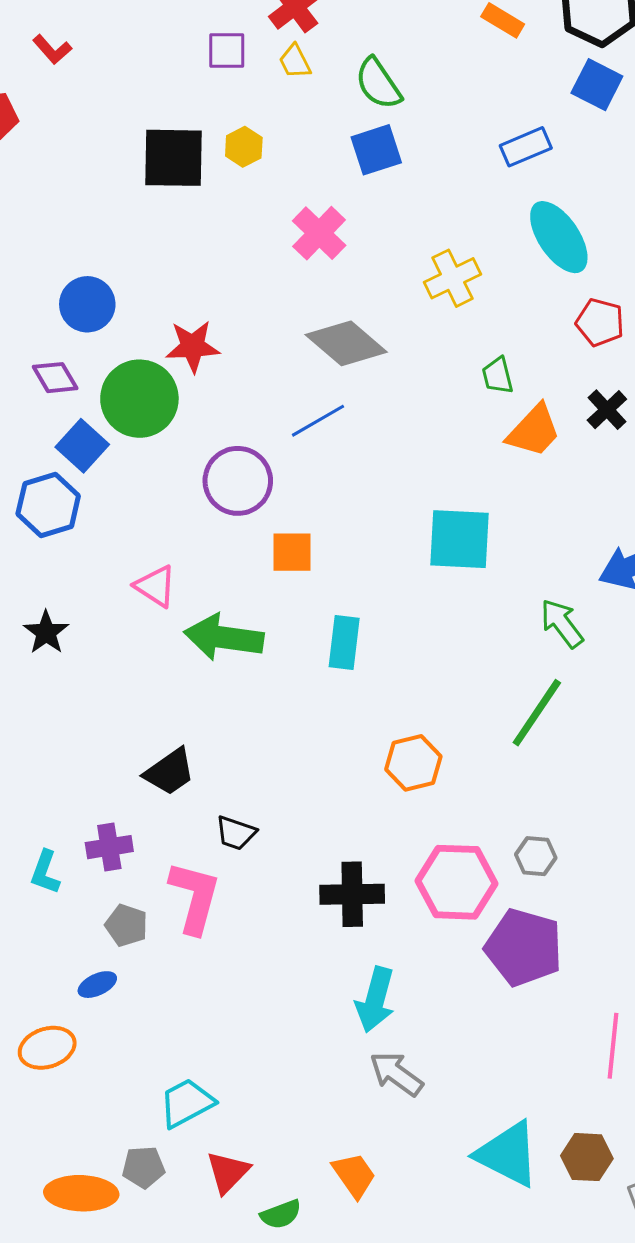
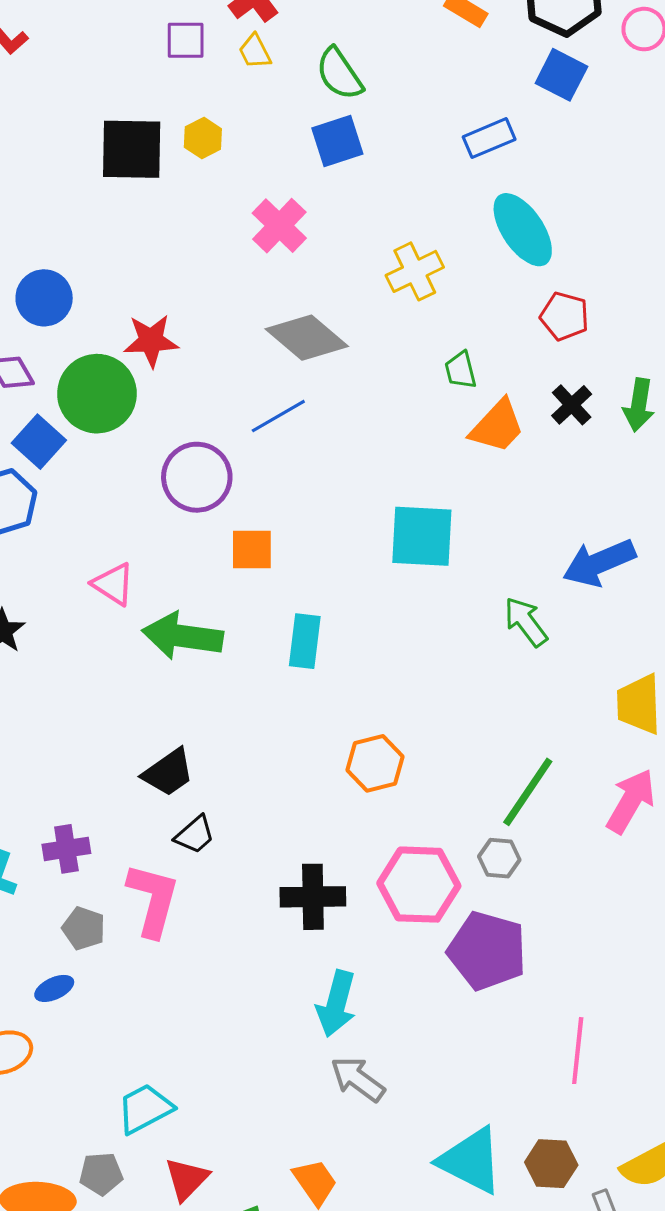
green line: (537, 713) -> (528, 792), moved
black trapezoid: (170, 772) -> (168, 773), moved
black trapezoid: (236, 833) -> (195, 835), turned -60

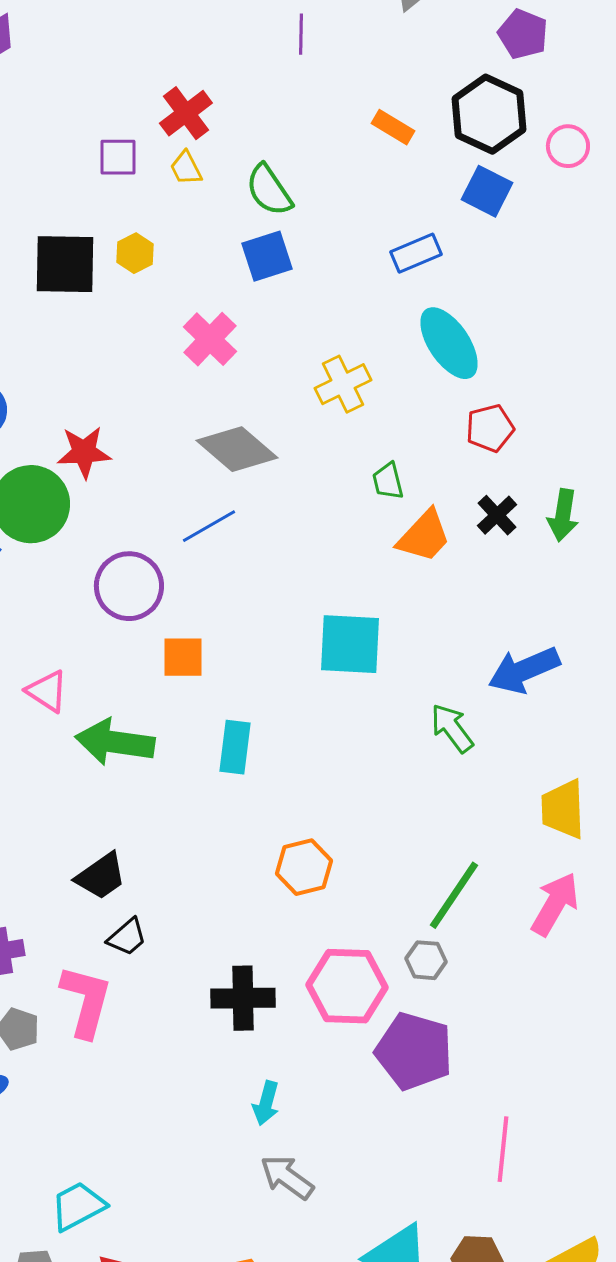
red pentagon: (564, 316) -> (490, 428), turned -30
cyan arrow: (336, 1004) -> (266, 1103), size x0.7

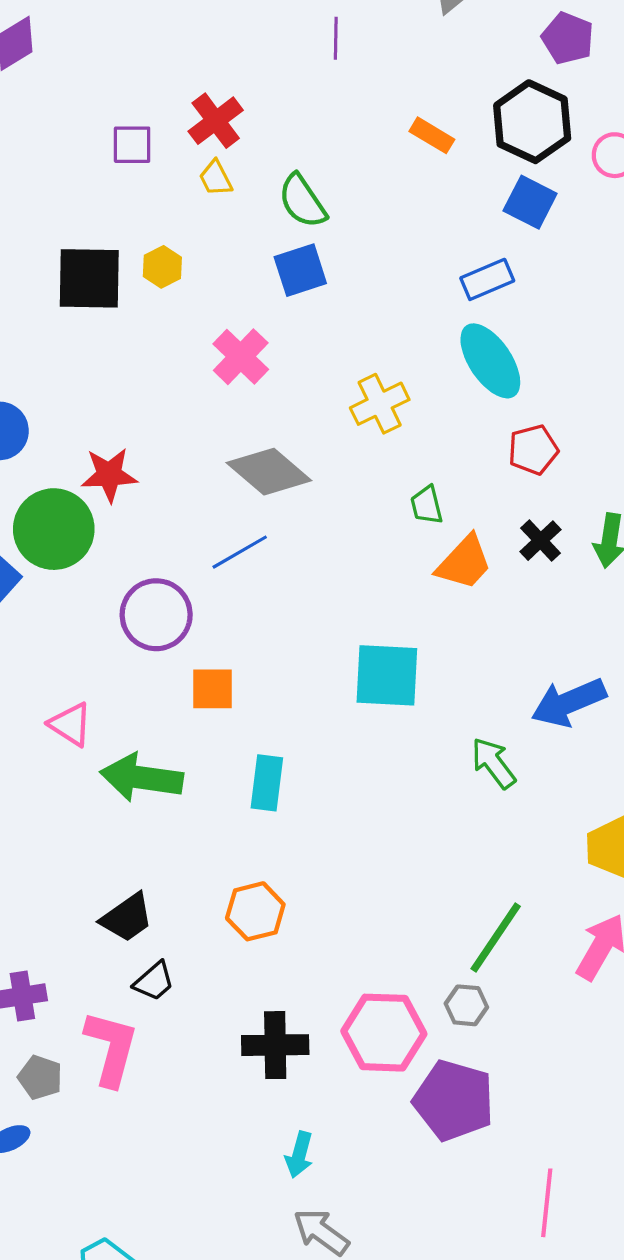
purple square: (118, 157) -> (132, 145), moved
blue rectangle: (416, 253) -> (487, 279), moved
orange hexagon: (304, 867) -> (255, 911), moved

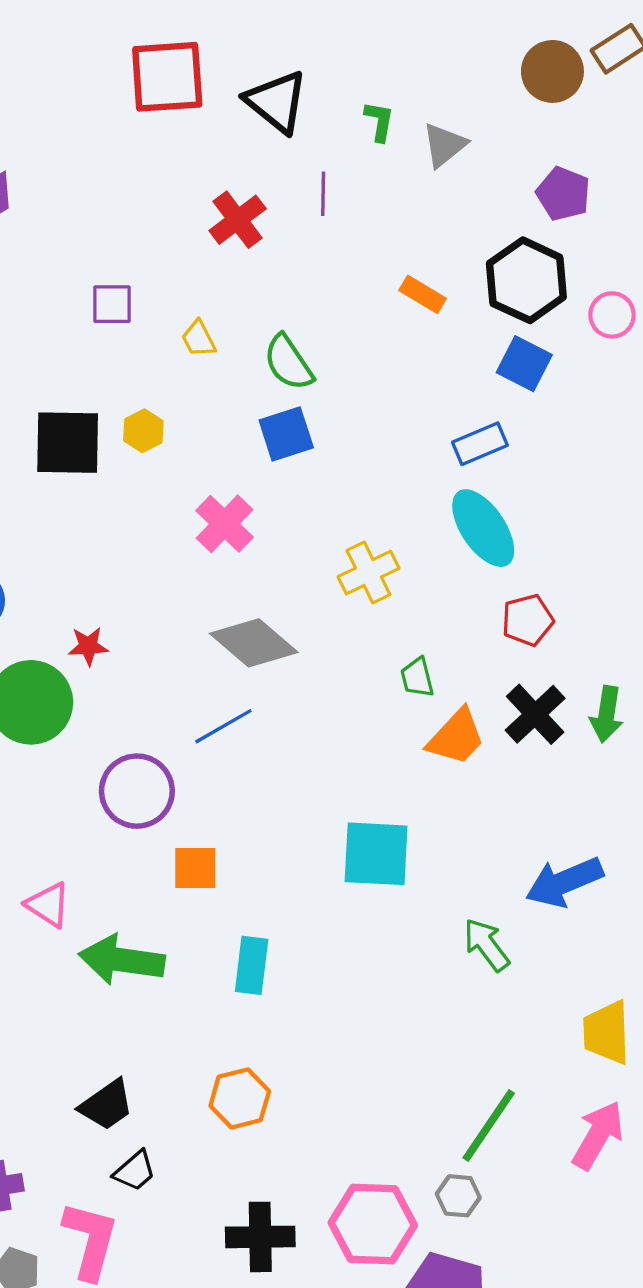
red cross: (216, 121) -> (238, 220), moved
red star: (109, 475) -> (88, 646), size x0.7
black cross: (540, 541) -> (535, 714), size x1.4

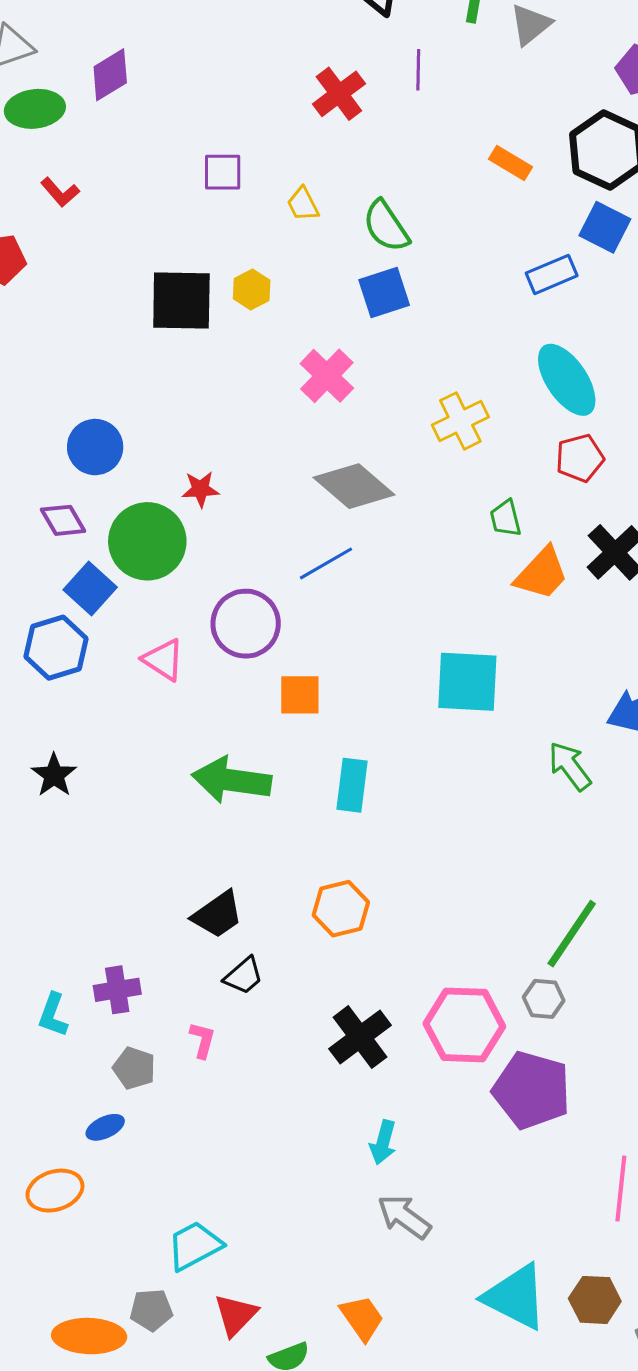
blue rectangle: (480, 444) -> (552, 274), moved
red pentagon: (528, 620) -> (580, 458), moved
pink triangle: (48, 905) -> (163, 660), moved
black cross: (260, 1237) -> (360, 1037), turned -36
pink L-shape: (90, 1240) -> (202, 1040), size x0.5

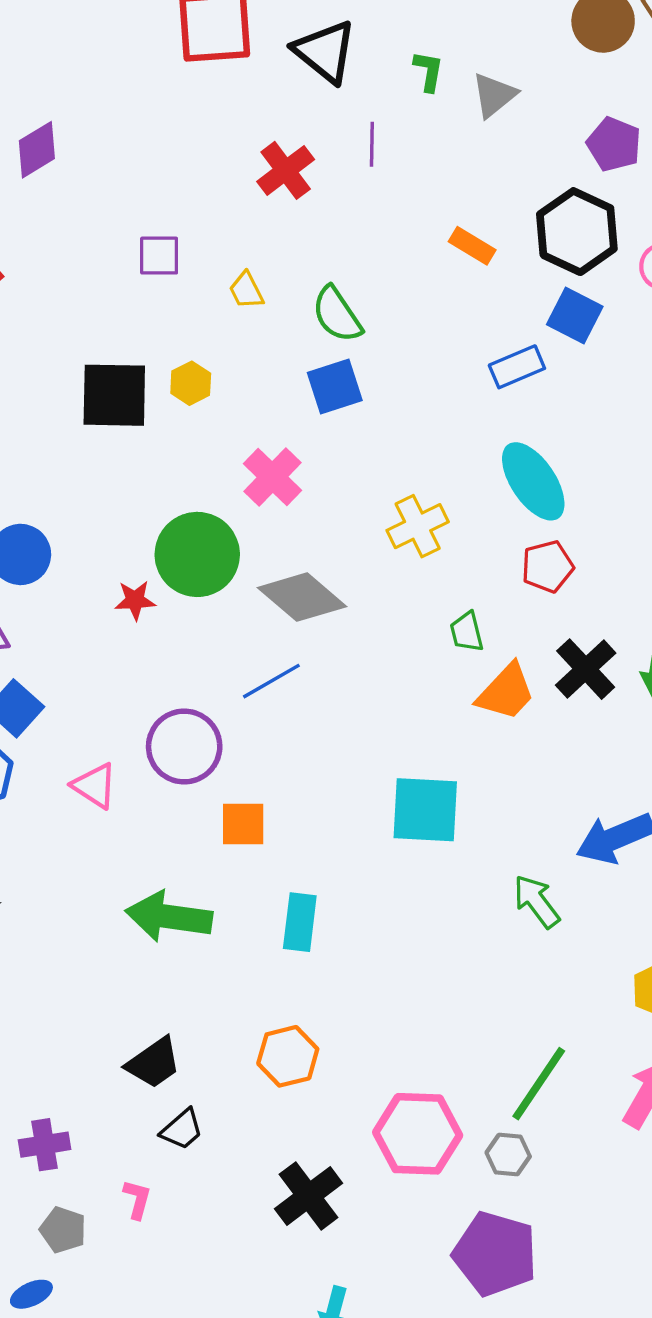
green circle: (147, 541) -> (197, 554), moved
pink hexagon: (464, 1025) -> (418, 1134), moved

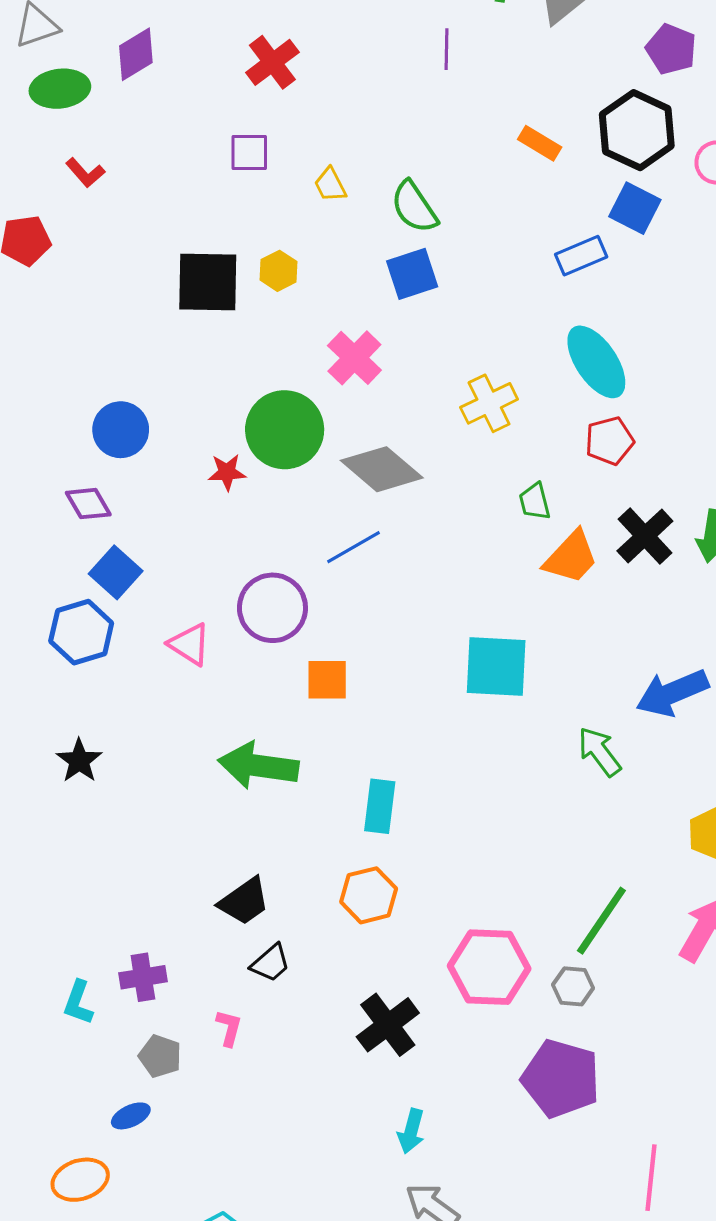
red cross: (286, 170) -> (272, 62), moved
cyan rectangle: (300, 922) -> (380, 806), moved

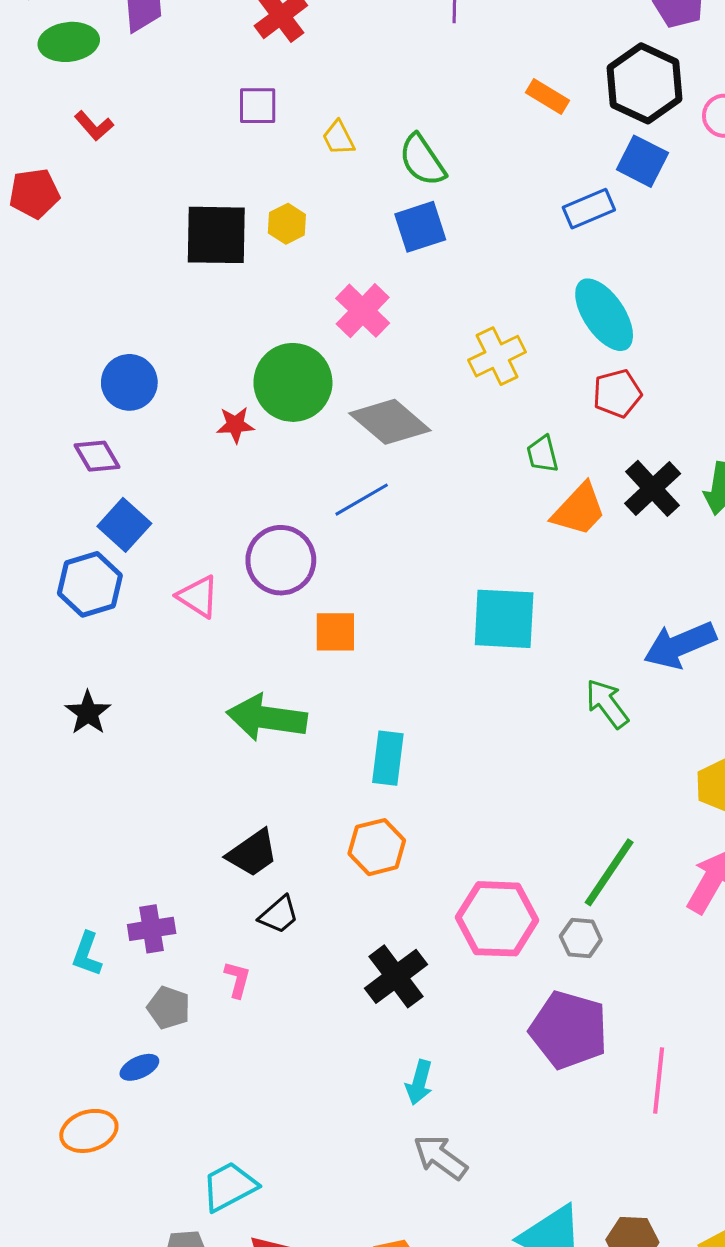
pink line: (651, 1178) -> (659, 1080), moved

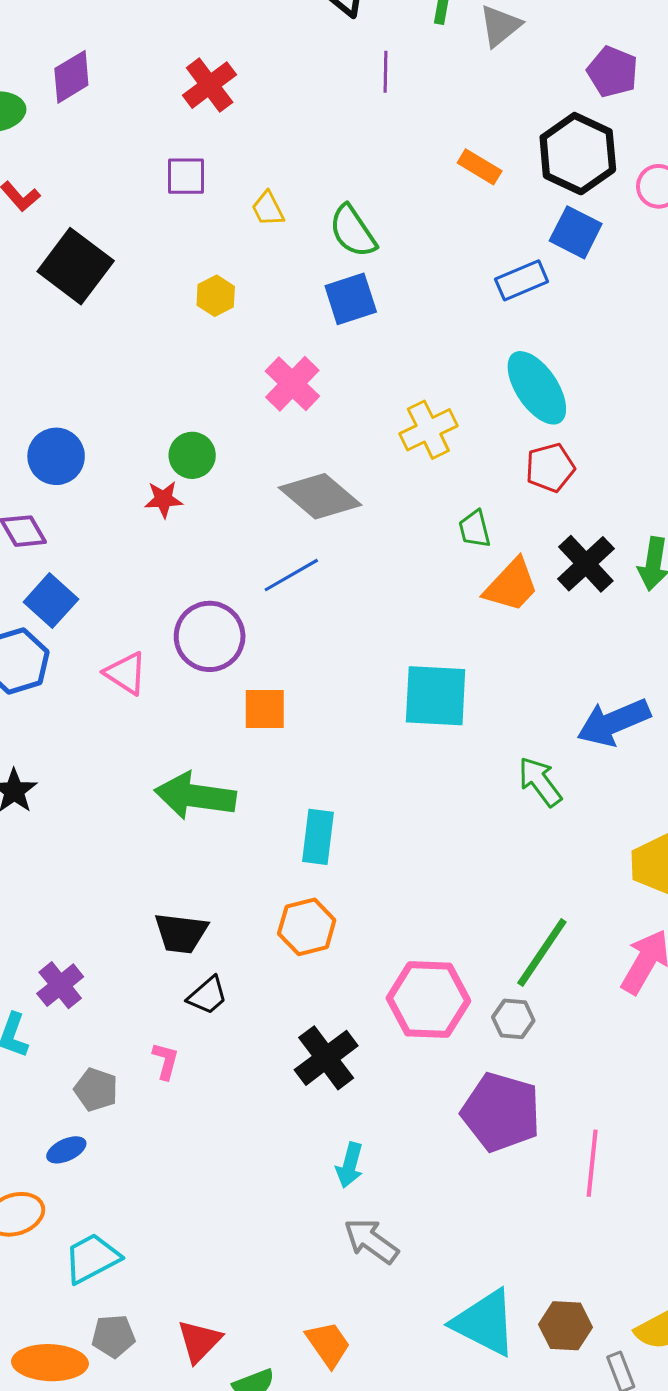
black square: (216, 235) -> (76, 266), moved, turned 36
green circle: (293, 382) -> (192, 455), moved, size x0.6
black trapezoid: (253, 853) -> (181, 933), turned 42
purple cross: (152, 929) -> (60, 985), moved, turned -30
cyan trapezoid: (229, 1187) -> (92, 1258), moved

